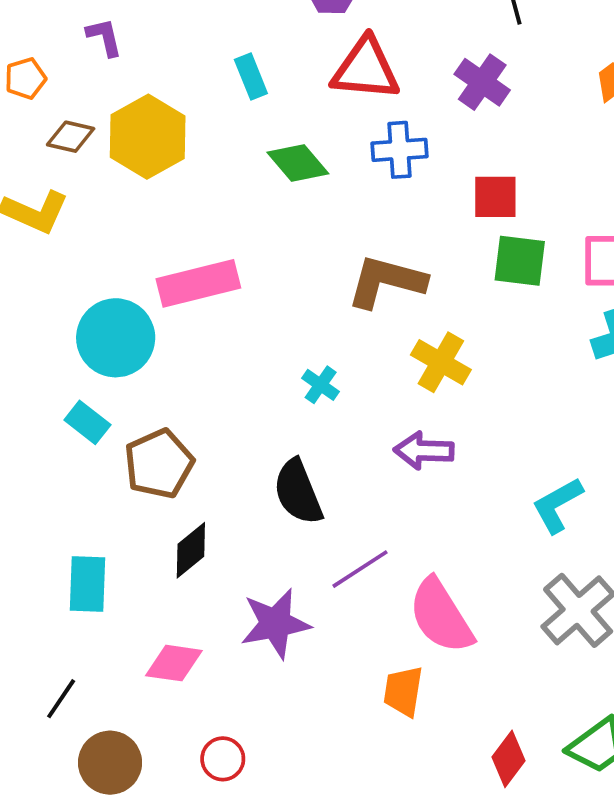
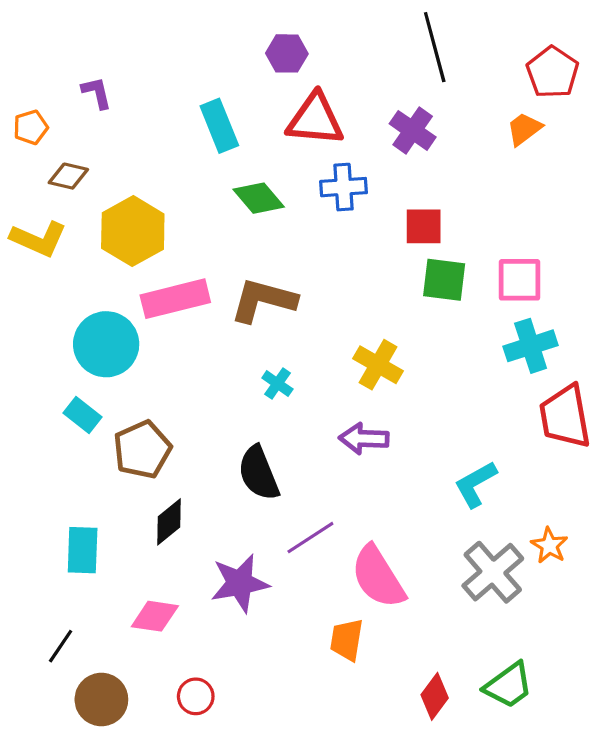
cyan rectangle: (251, 77) -> (219, 126), size x1.4
yellow hexagon: (148, 137) -> (133, 231), moved
brown L-shape: (386, 281) -> (263, 300), moved

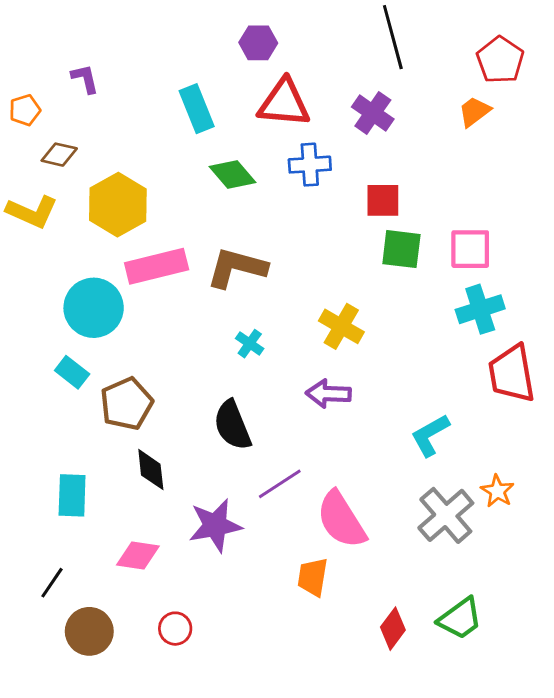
black diamond: (169, 522) -> (151, 470), turned -57

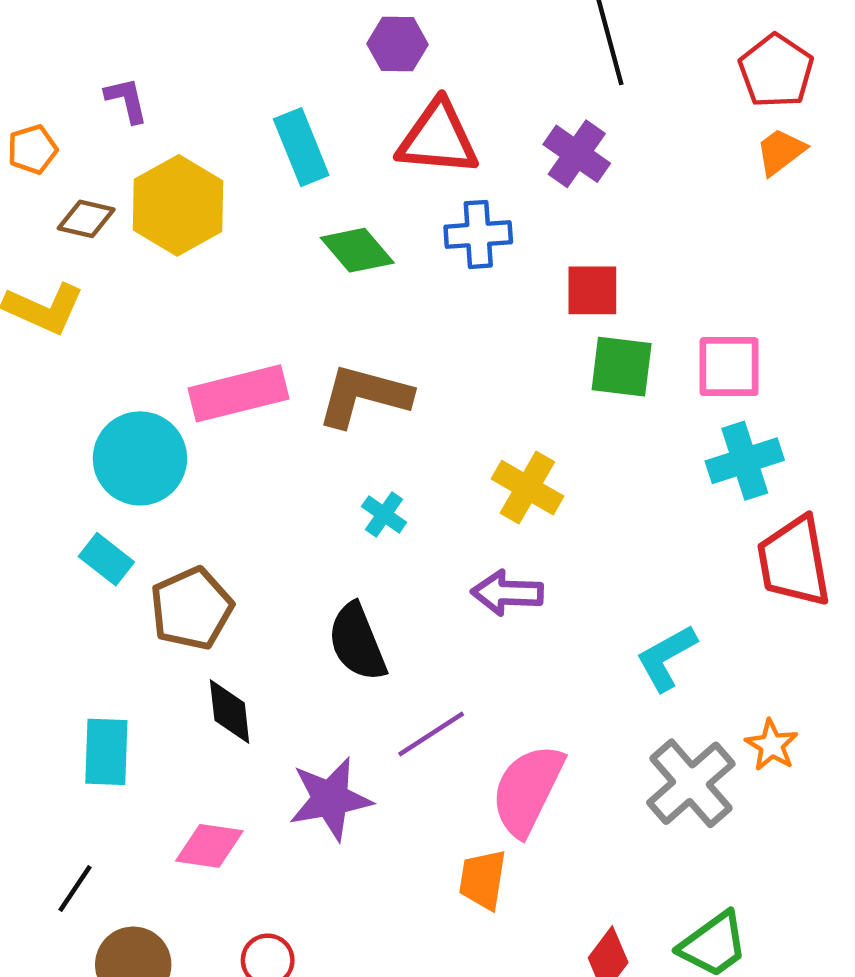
orange trapezoid: (474, 112) -> (781, 152), moved
yellow hexagon: (118, 205) -> (178, 205), moved
pink semicircle: (341, 520) -> (527, 790), turned 58

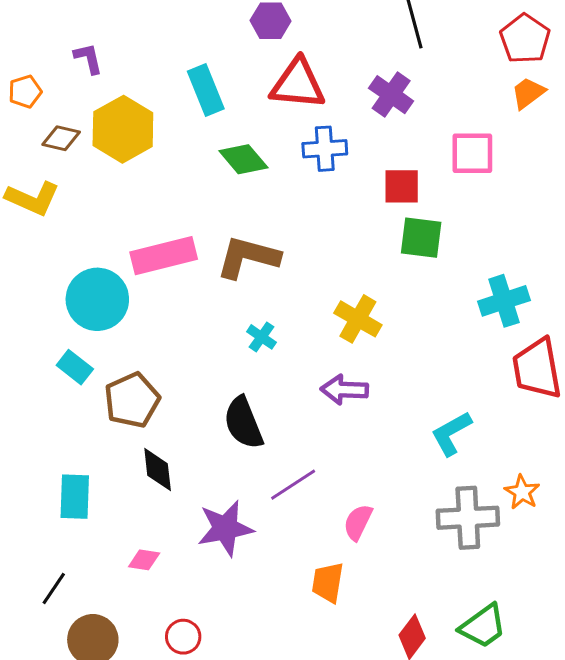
pink square: (729, 367) -> (472, 153), moved
gray cross: (691, 783) -> (468, 518), turned 38
pink semicircle: (527, 790) -> (358, 522), size x0.6
pink diamond: (209, 846) -> (144, 560), size x0.7

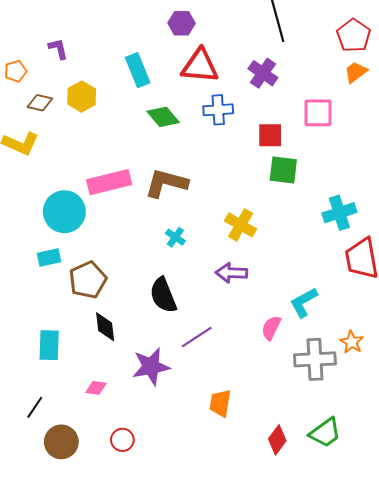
yellow hexagon: (123, 129) -> (82, 97), size x0.7
cyan rectangle: (75, 367) -> (49, 258), turned -50
pink semicircle: (358, 522) -> (271, 328), moved

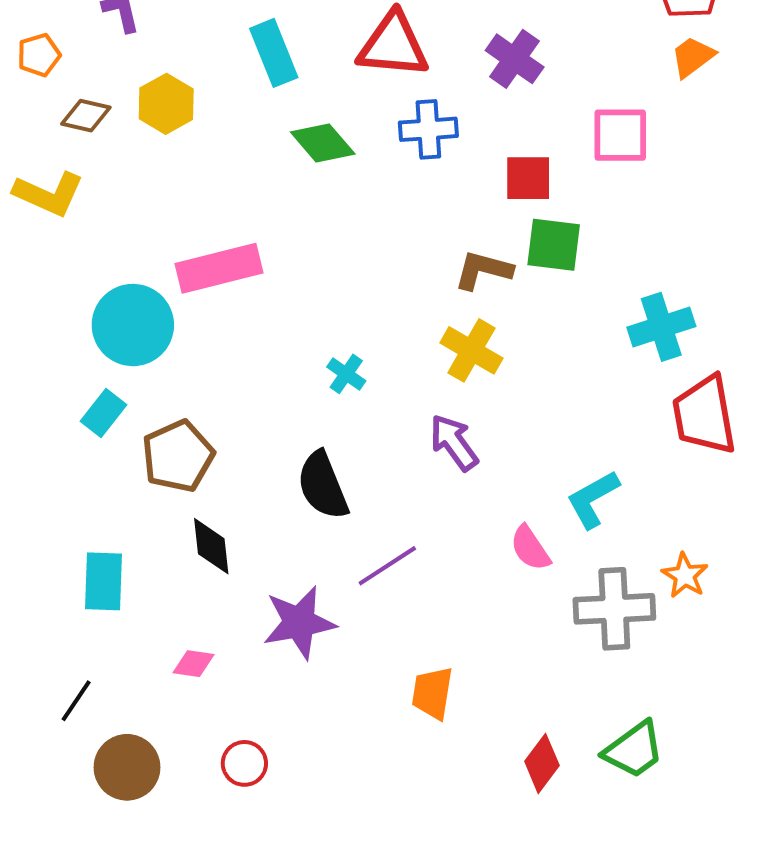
brown L-shape: (166, 183) -> (483, 270), moved, size x0.7
cyan rectangle: (49, 258) -> (104, 413), turned -40
purple arrow: (231, 273) -> (454, 442), turned 52
pink semicircle: (271, 328) -> (530, 548), turned -60

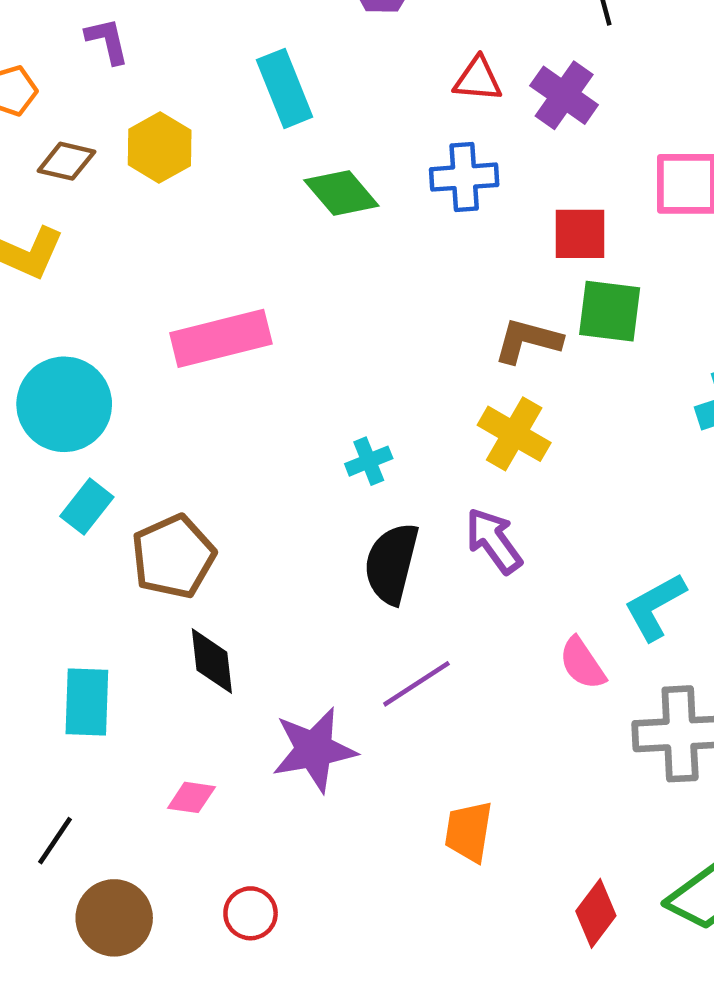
red triangle: (393, 45) -> (478, 79), moved, size x0.6
cyan circle: (133, 325) -> (64, 404), moved
cyan cross: (346, 374) -> (369, 461), turned 33
black semicircle: (323, 485) -> (391, 563), moved, turned 36

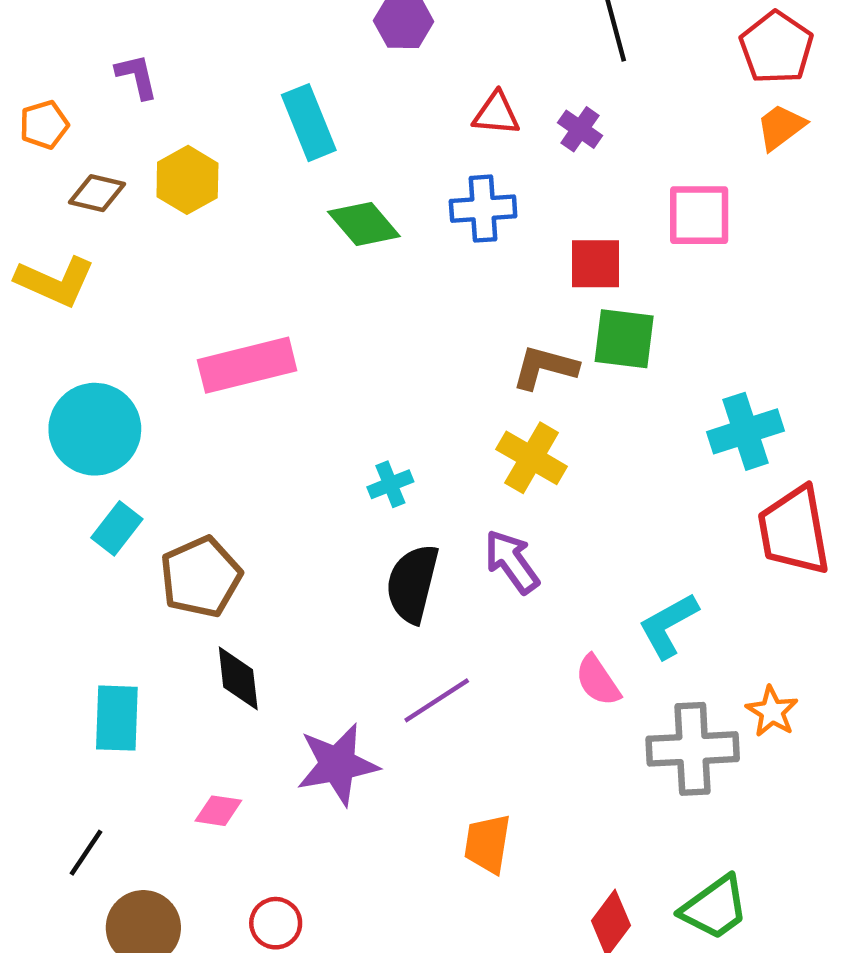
purple cross: (564, 95) -> (580, 129), size x0.7

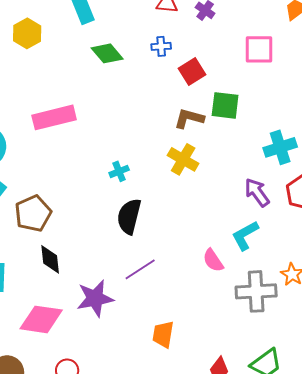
blue cross: (483, 209) -> (161, 46), size x0.7
red square: (595, 264) -> (192, 71), moved, turned -32
purple arrow: (512, 561) -> (257, 192), moved
pink diamond: (218, 811) -> (41, 319), size x2.0

